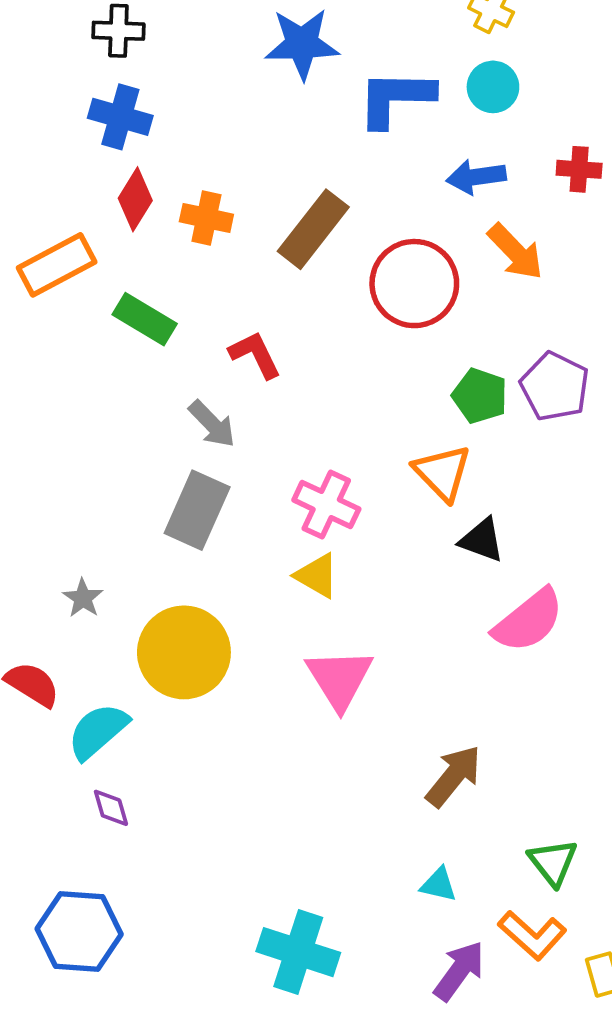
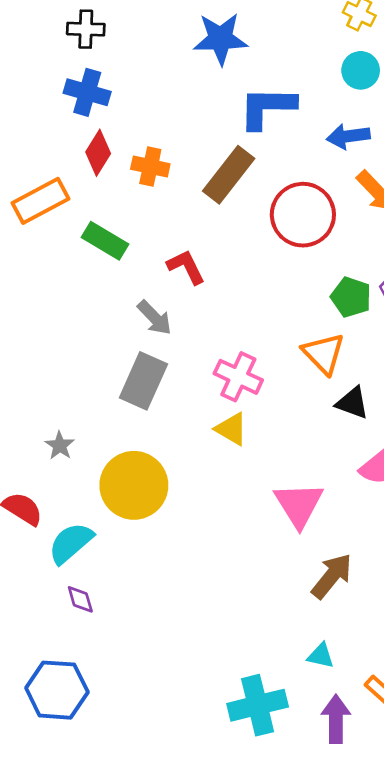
blue L-shape: (396, 98) -> (267, 107), moved
pink triangle: (339, 679) -> (299, 505), moved
cyan cross: (298, 952) -> (258, 705), moved, turned -32
purple arrow: (459, 971) -> (336, 719), turned -36

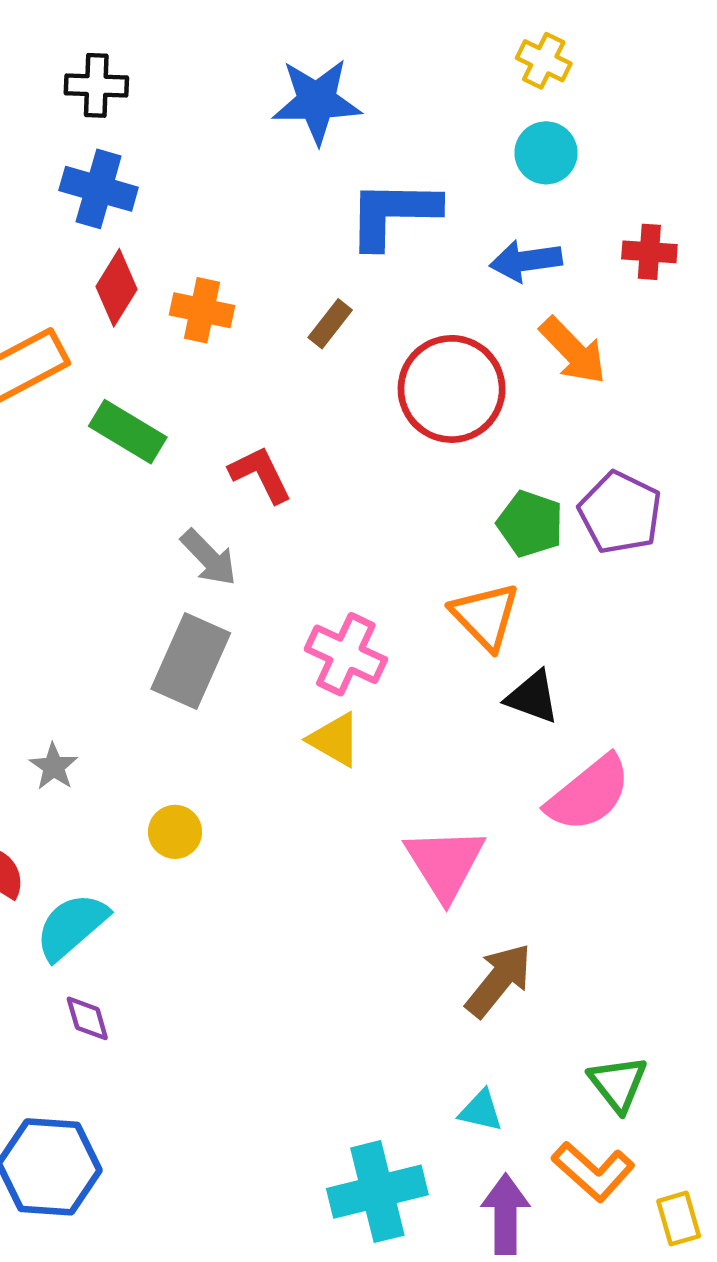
brown rectangle: (229, 175) -> (330, 324), size x0.5
yellow circle: (134, 485) -> (175, 832), size x0.5

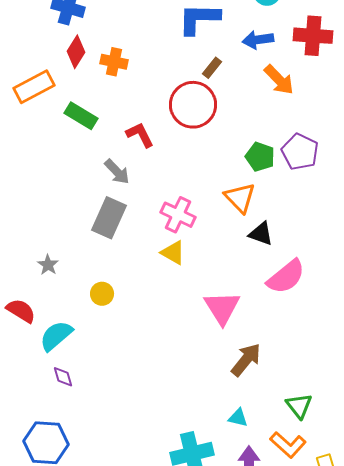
red cross: (649, 252) -> (313, 36), size x1.6
brown rectangle: (330, 324) -> (212, 68), moved
red circle: (452, 389) -> (193, 105), moved

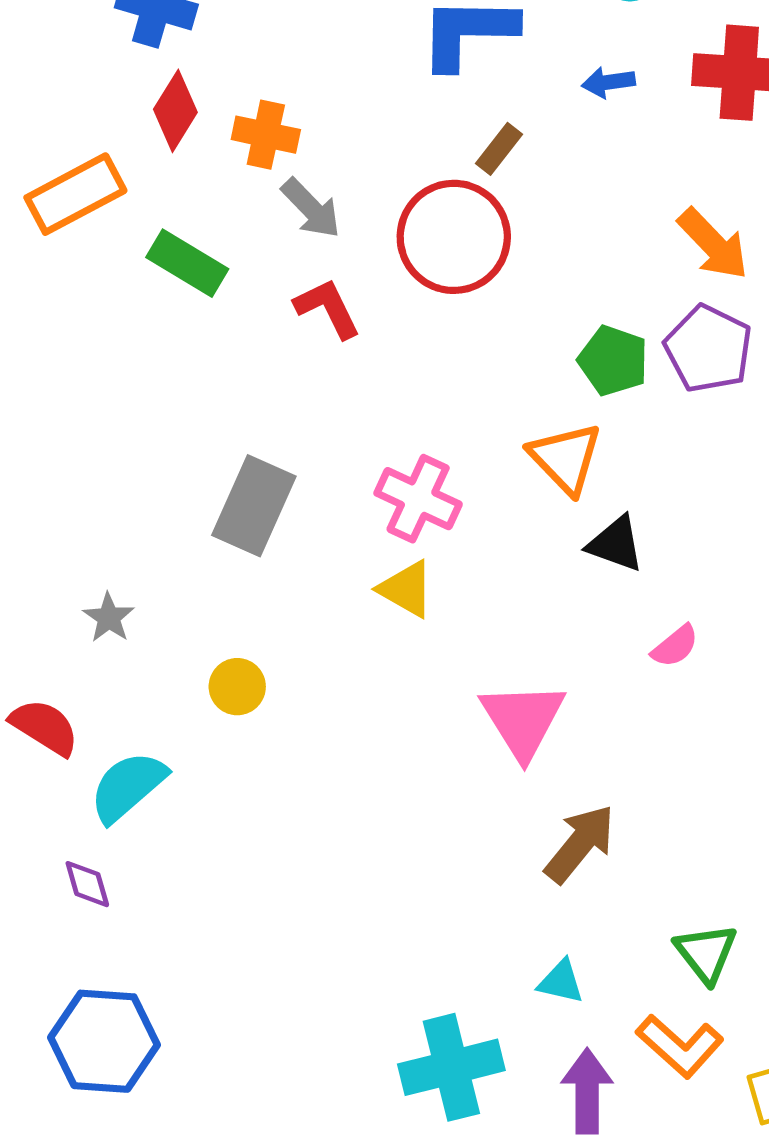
blue arrow: (258, 40) -> (608, 82), size x0.7
orange arrow: (279, 80) -> (713, 244), moved
gray arrow: (117, 172) -> (311, 208), moved
pink semicircle: (286, 277) -> (675, 646), size x0.5
purple diamond: (63, 377) -> (87, 884), moved

